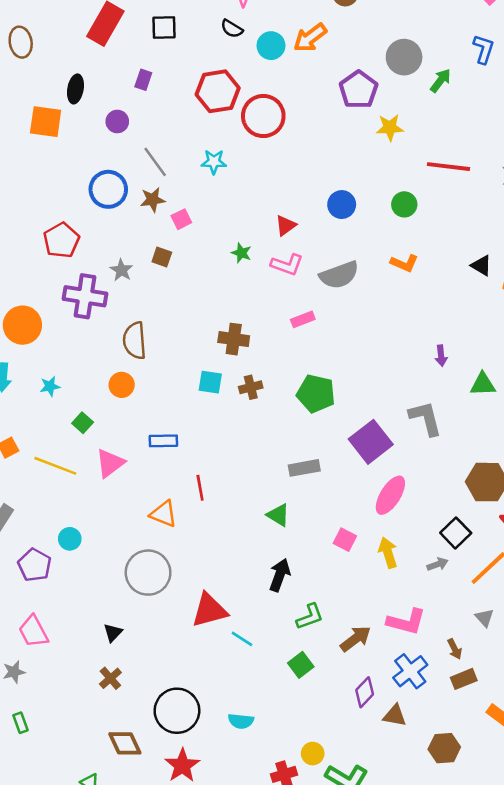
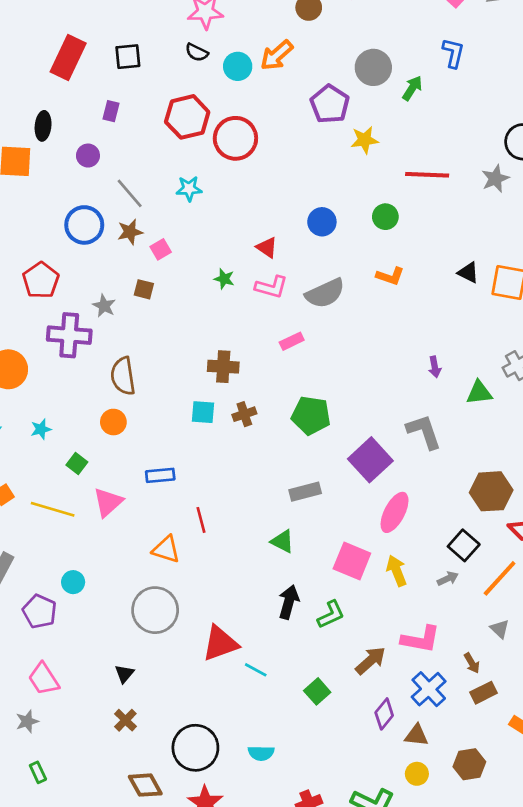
red triangle: (286, 226) -> (267, 247), turned -45
pink square: (345, 540) -> (352, 561), size x1.6
green L-shape: (310, 617) -> (331, 615), moved
yellow circle: (313, 754) -> (417, 774), moved

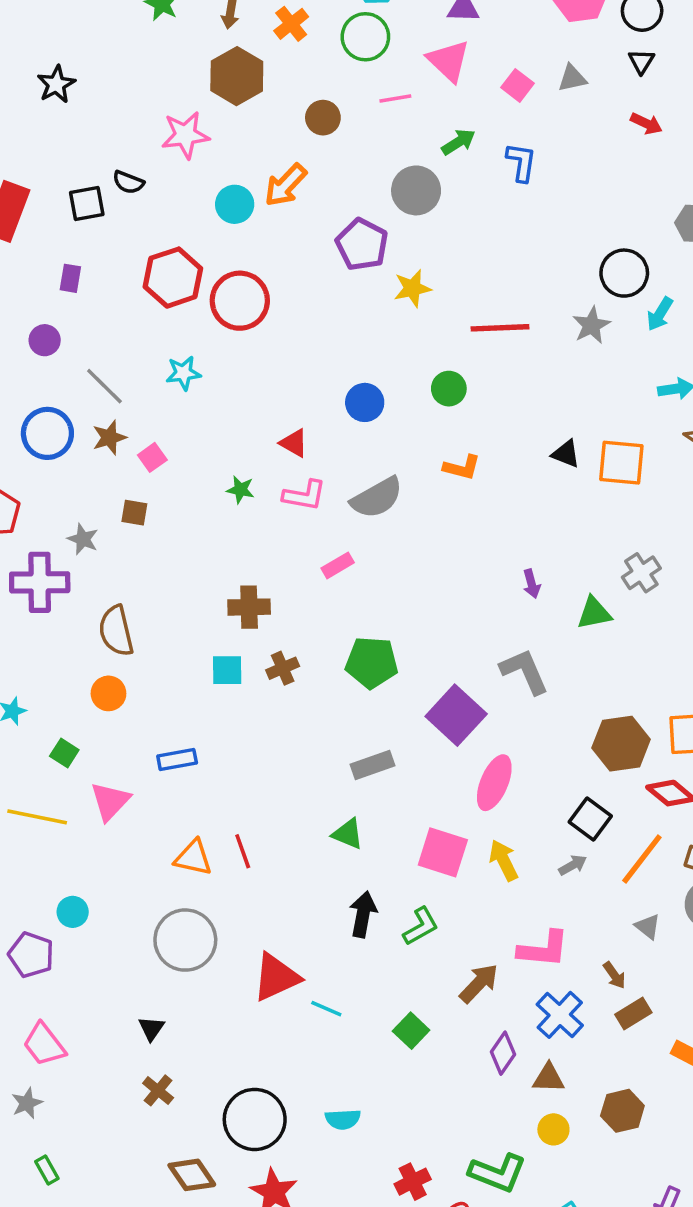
black semicircle: (197, 52) -> (128, 182), moved
green arrow: (412, 88) -> (458, 142), moved, turned 30
red line: (201, 520) -> (243, 851), moved

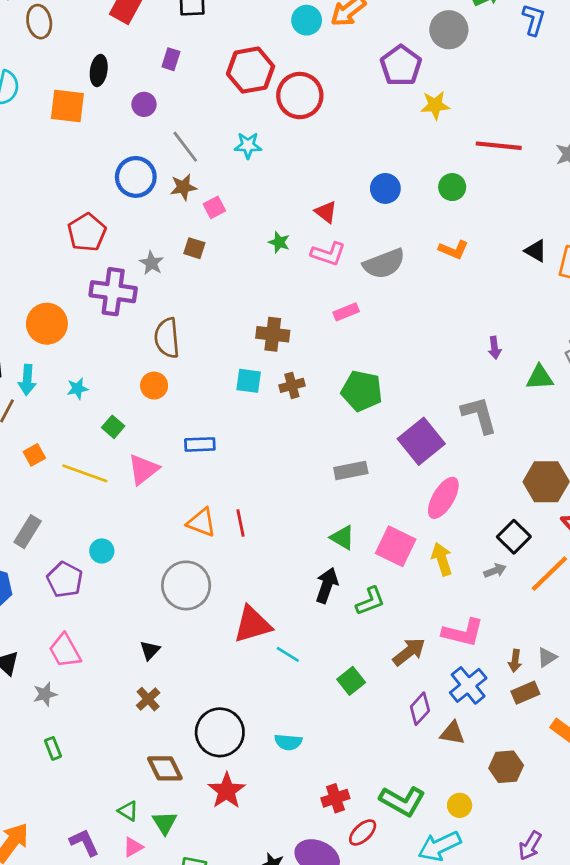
green triangle: (348, 834) -> (342, 538), moved
gray triangle: (648, 927) -> (547, 657), moved, turned 40
brown arrow: (614, 975) -> (515, 661), turned 35
yellow circle: (553, 1129) -> (460, 805), moved

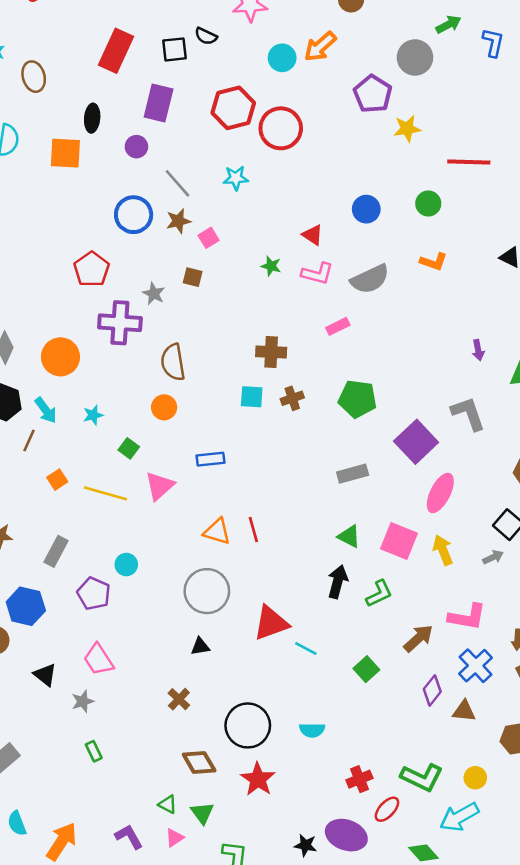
purple rectangle: (171, 59) -> (159, 103), size x1.8
cyan arrow: (27, 380) -> (46, 410), turned -36
black triangle: (150, 650) -> (200, 646), moved, turned 42

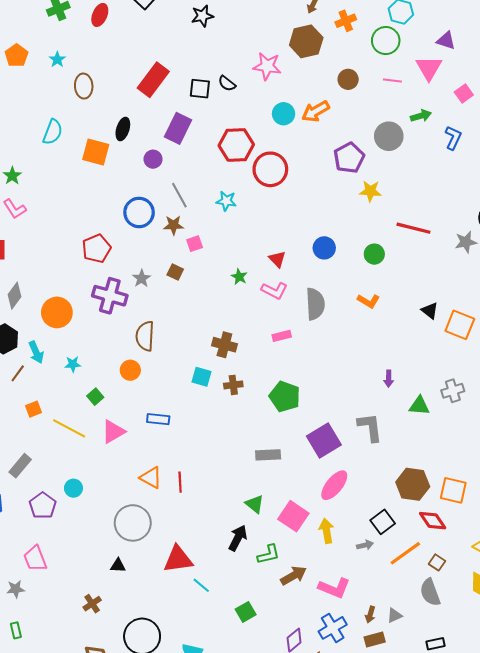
gray semicircle: (370, 279) -> (315, 304), turned -80
brown arrow: (418, 638) -> (294, 576), moved

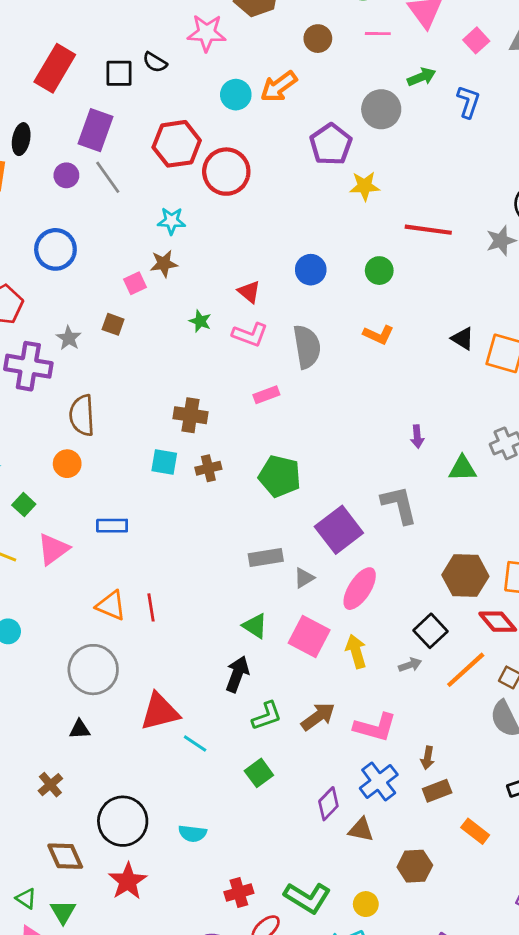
gray line: (179, 195) -> (108, 177), moved
brown star: (174, 225) -> (164, 264), moved
green L-shape: (269, 554) -> (267, 716), moved
gray triangle: (394, 615) -> (304, 578), moved

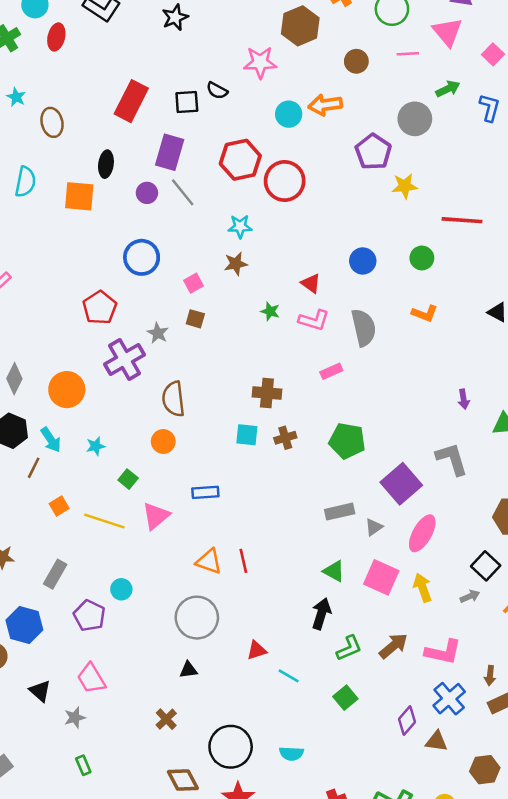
orange arrow: (279, 87) -> (325, 105), turned 32
pink square: (135, 283) -> (193, 283), moved
purple cross: (28, 366) -> (125, 359), turned -36
red triangle: (160, 712) -> (257, 650), size x0.6

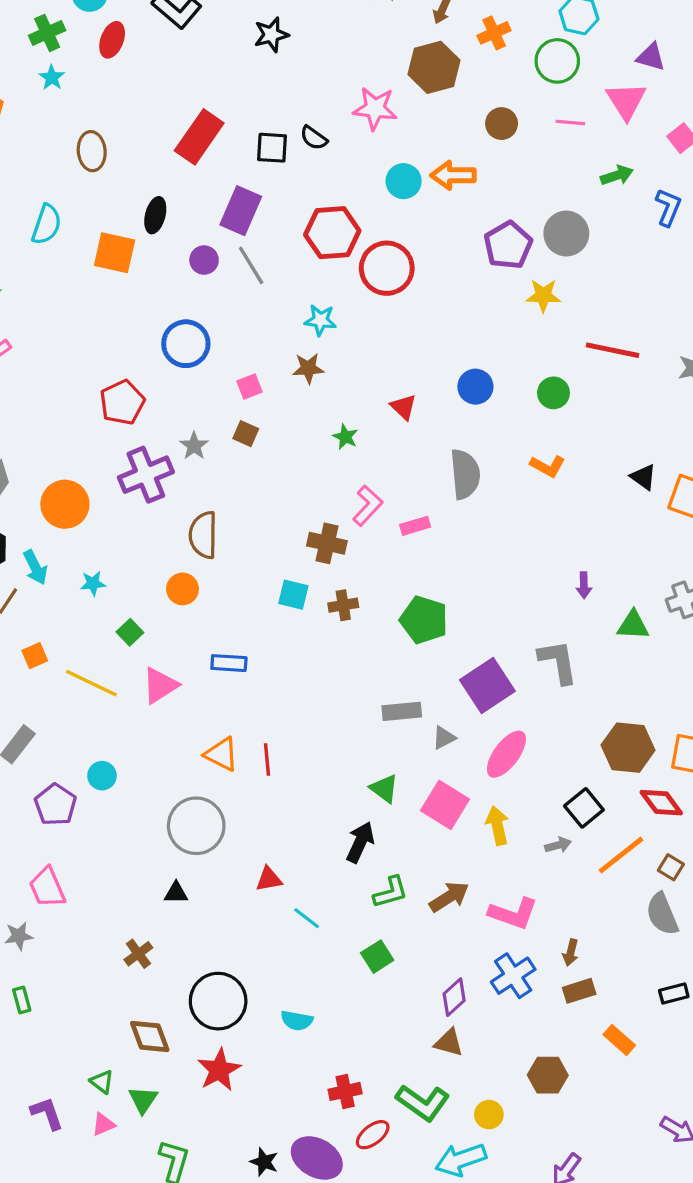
cyan star: (16, 97) -> (52, 78), moved
gray circle: (415, 119) -> (566, 234), moved
pink L-shape: (314, 320) -> (368, 506), moved, turned -72
brown triangle: (436, 741) -> (449, 1043), moved

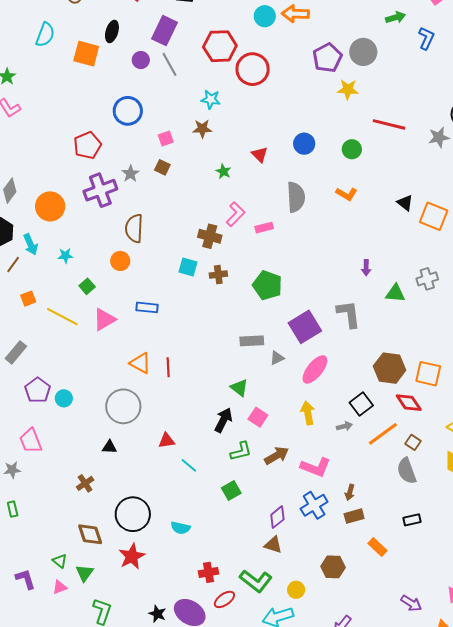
cyan circle: (102, 776) -> (64, 398), moved
pink square: (445, 805) -> (258, 417), moved, size x0.7

